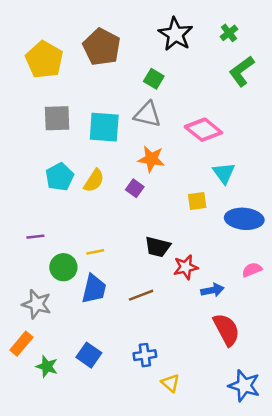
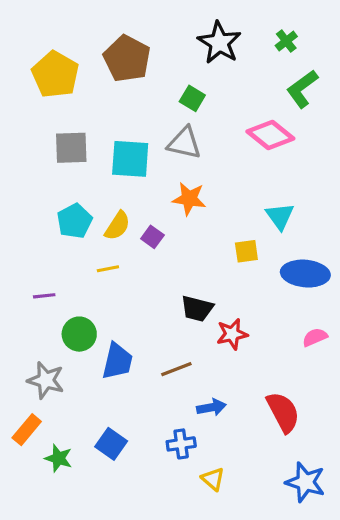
pink diamond: (203, 130) -> (270, 135), moved
purple square: (135, 188) -> (152, 237), moved
yellow line: (95, 252) -> (108, 269), moved
blue arrow: (212, 290) -> (211, 407), moved

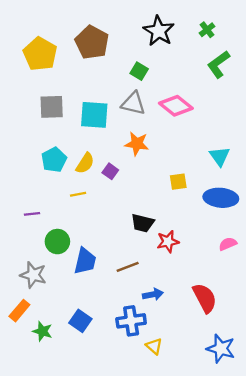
pink diamond: (270, 135) -> (176, 106), moved
cyan triangle: (280, 216) -> (220, 156), moved
blue cross: (181, 444) -> (131, 321), size x1.4

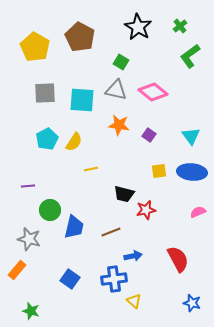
purple square: (110, 171) -> (149, 135), moved
yellow square: (178, 182) -> (159, 171), moved
yellow line: (78, 194) -> (91, 169), moved
green star: (42, 331) -> (31, 311), moved
blue star: (221, 349) -> (192, 303), size x0.7

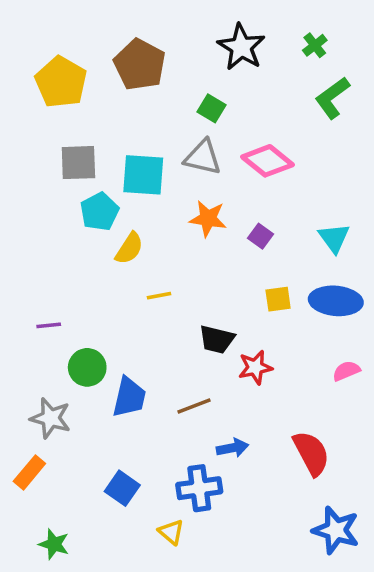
cyan pentagon: (47, 139) -> (99, 212), moved
yellow triangle: (134, 301) -> (171, 532), moved
blue star: (192, 303) -> (336, 530), size x1.5

